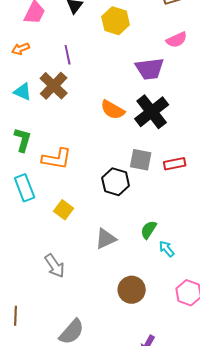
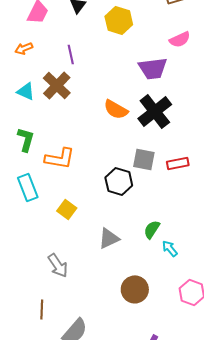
brown line: (16, 316) -> (42, 309), moved

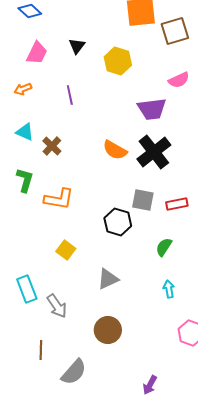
brown cross: (57, 85) -> (52, 146), moved, size x0.7
cyan rectangle: (28, 187) -> (27, 289), moved
green semicircle: (152, 229) -> (164, 247), moved
cyan arrow: (170, 248) -> (169, 289), turned 30
brown circle: (135, 289) -> (108, 330), moved

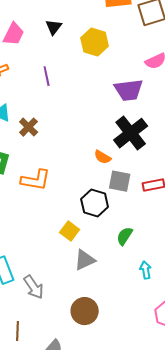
orange semicircle: (115, 150) -> (103, 157), moved, size x0.7
green semicircle: (164, 247) -> (125, 236), moved
yellow square: (66, 250) -> (70, 231), moved

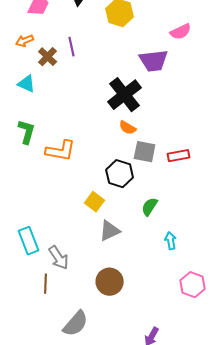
brown cross: (29, 127) -> (48, 57), moved
black cross: (131, 133) -> (125, 95), moved
brown line: (18, 331) -> (46, 284), moved

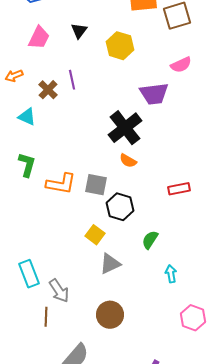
orange arrow: (25, 41) -> (14, 76), moved
gray square: (145, 152) -> (96, 185), moved

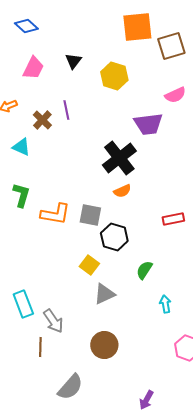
orange semicircle: (128, 161) -> (122, 191), turned -54

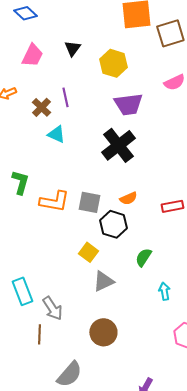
purple trapezoid: (148, 124) -> (128, 104), moved
cyan triangle: (21, 147) -> (56, 134), moved
orange semicircle: (122, 191) -> (128, 198), moved

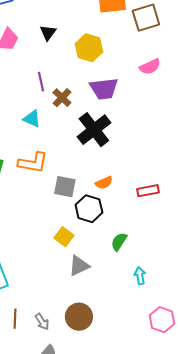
brown cross: (41, 107) -> (62, 98), moved
orange L-shape: (54, 201) -> (33, 163), moved
gray arrow: (52, 308) -> (42, 322), moved, size x0.7

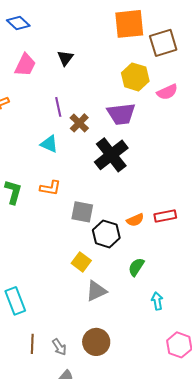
yellow hexagon: (89, 48) -> (135, 77), moved
orange L-shape: (33, 163) -> (50, 188), size x0.7
orange semicircle: (104, 183) -> (135, 220), moved

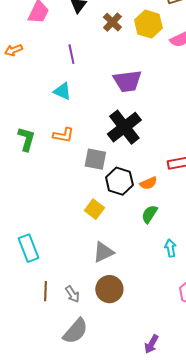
purple trapezoid: (121, 114) -> (127, 81), moved
brown cross: (79, 123) -> (112, 22), moved
black cross: (111, 155) -> (124, 127), moved
orange semicircle: (135, 220) -> (148, 183), moved
gray triangle: (96, 291) -> (103, 252), moved

